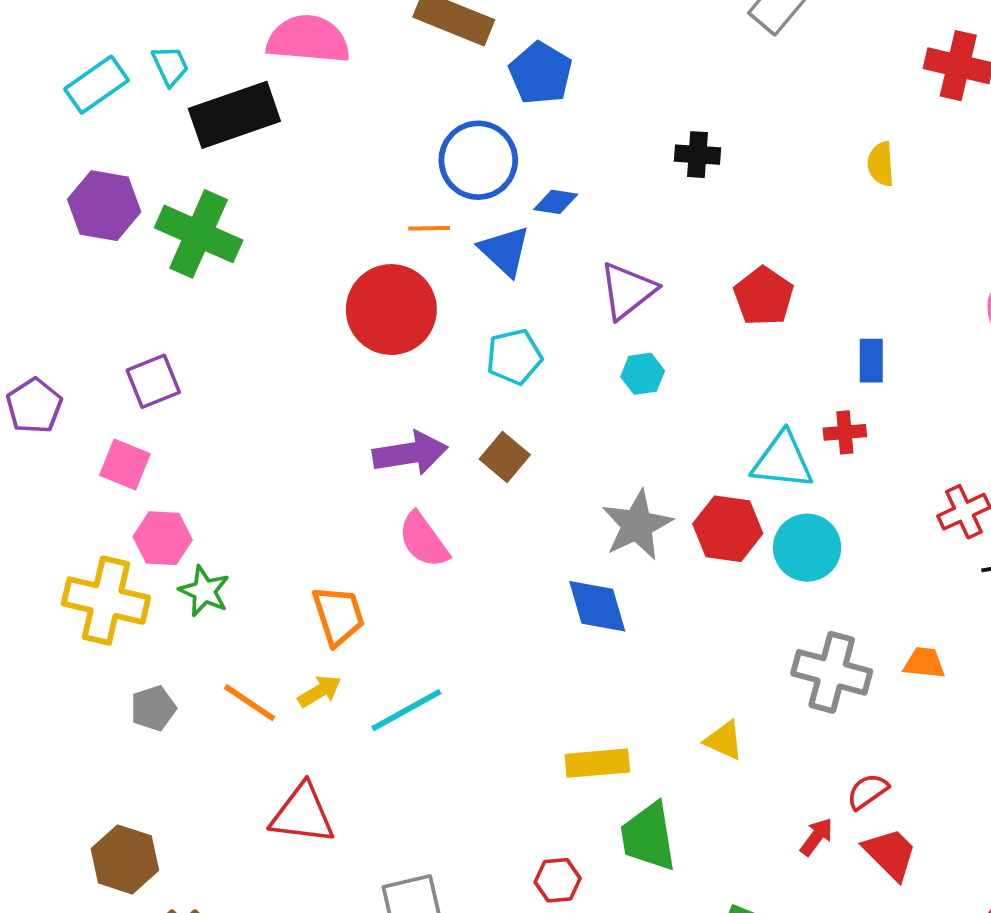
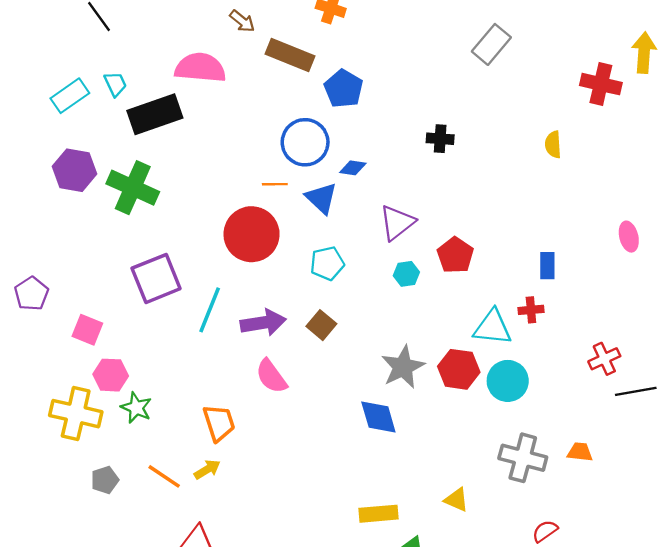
red pentagon: (764, 296) -> (455, 255), moved
purple square: (153, 381) -> (156, 278), moved, size x1.5
cyan line: (406, 710) -> (210, 310), moved, turned -39

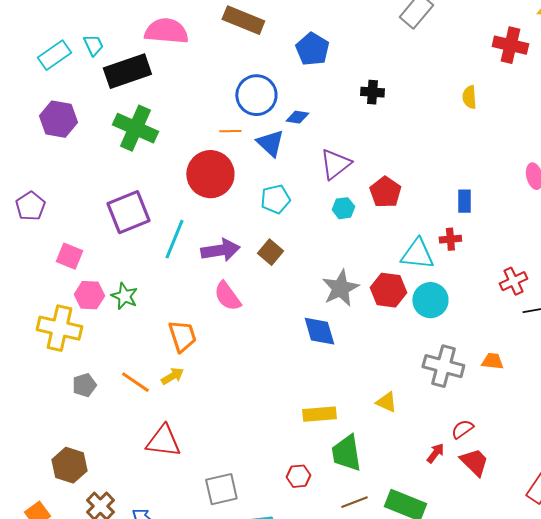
blue pentagon: (344, 89) -> (312, 49), moved
green cross: (133, 188) -> (135, 128), moved
purple pentagon: (31, 294) -> (30, 206), moved
green star: (136, 408) -> (124, 296), moved

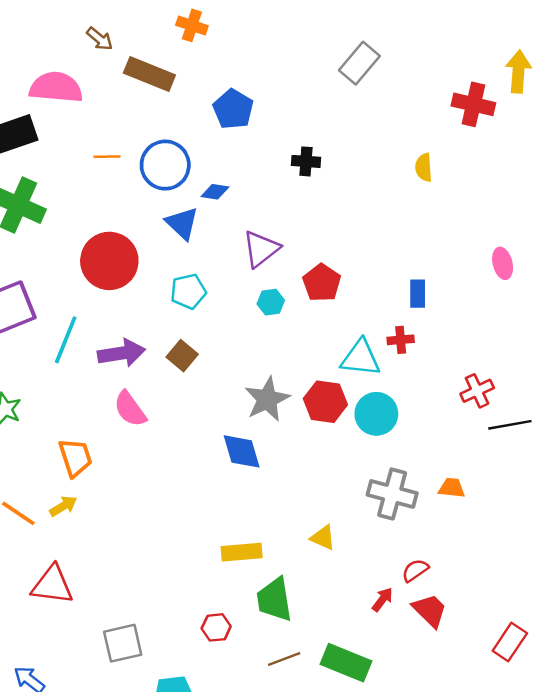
orange line: (230, 131) -> (107, 157), moved

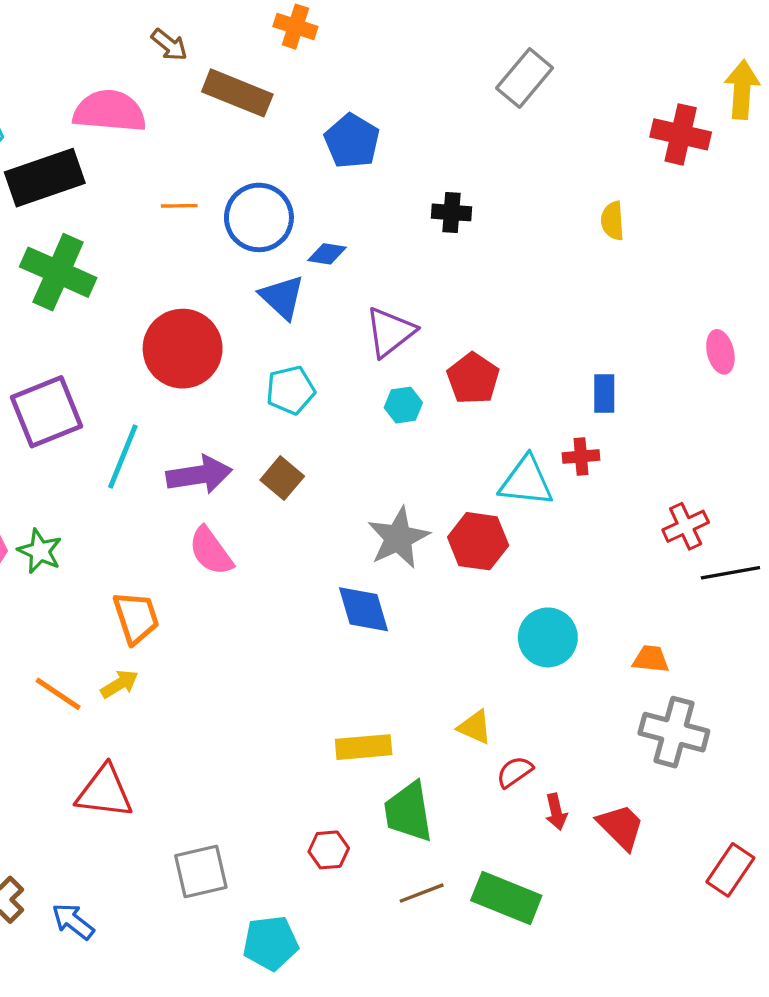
cyan circle: (376, 414) -> (548, 637), moved
gray cross: (392, 494) -> (674, 732), moved
red semicircle: (415, 570) -> (515, 772), moved
red arrow: (382, 600) -> (556, 812), turned 130

